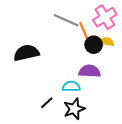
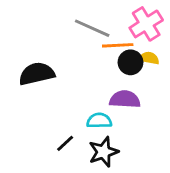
orange line: (84, 32) -> (118, 45), turned -70

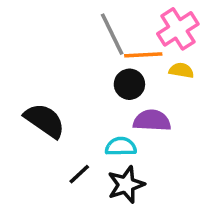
gray line: (92, 28) -> (112, 34), turned 40
black circle: (130, 62) -> (129, 84), moved
black semicircle: (37, 74) -> (45, 121), moved, turned 48

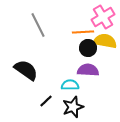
gray line: (112, 34) -> (38, 25), moved
yellow semicircle: (181, 70) -> (105, 41), size x1.6
black circle: (129, 84) -> (88, 48), moved

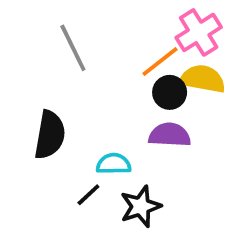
orange line: (83, 32) -> (160, 61), turned -35
black semicircle: (26, 70) -> (50, 135), turned 65
cyan semicircle: (70, 85) -> (114, 164), moved

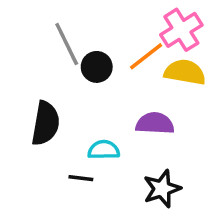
black circle: (170, 92) -> (97, 67), moved
black line: (88, 195) -> (81, 178), turned 50
black star: (141, 206) -> (162, 189), moved

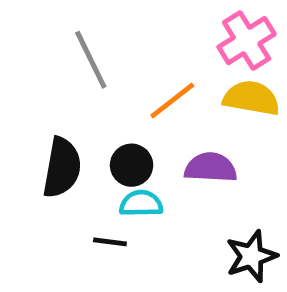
orange line: (146, 56) -> (172, 100), moved
black circle: (97, 67) -> (132, 165), moved
black star: (162, 189) -> (251, 256), moved

